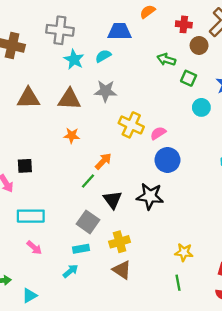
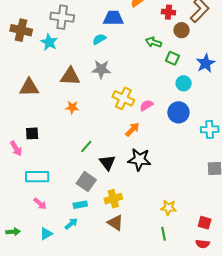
cyan star: (74, 59) -> (49, 42), moved
brown triangle: (28, 98) -> (29, 87), moved
blue circle: (167, 160) -> (178, 112), moved
orange arrow: (103, 161) -> (132, 129), moved
cyan triangle: (30, 296) -> (46, 234), moved

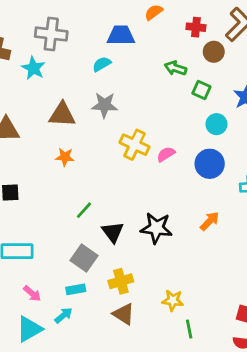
orange arrow: (132, 129) -> (210, 221), moved
pink arrow: (40, 204) -> (32, 294), moved
yellow star: (168, 208) -> (173, 300), moved
cyan triangle: (46, 234) -> (29, 329), size x1.5

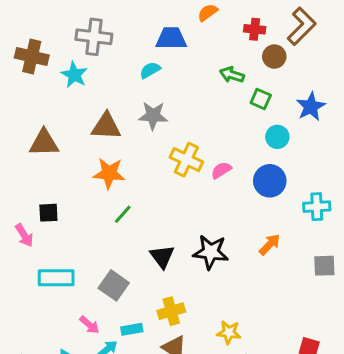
orange star: (65, 157) -> (109, 173), size x1.5
green line: (84, 210) -> (123, 214), moved
gray square: (84, 258) -> (114, 285), moved
cyan rectangle: (76, 289) -> (132, 329), moved
pink arrow: (32, 294) -> (89, 325), moved

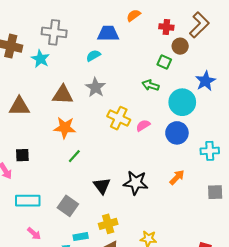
green arrow: (232, 75) -> (150, 85), moved
green square: (261, 99) -> (164, 62), moved
gray star: (153, 116) -> (95, 87), turned 30
cyan circle: (277, 137) -> (182, 102), size x1.6
pink arrow: (89, 325) -> (34, 233), moved

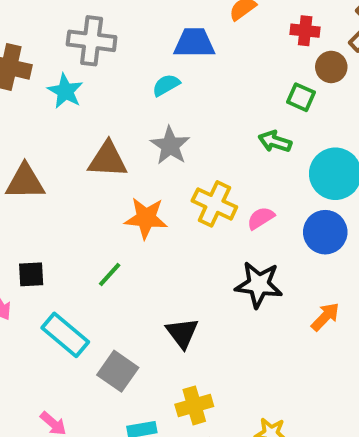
orange star: (65, 128) -> (146, 218), moved
green line: (74, 156) -> (110, 274), moved
black star: (136, 183) -> (259, 285), moved
cyan rectangle: (28, 201) -> (65, 335), moved, turned 40

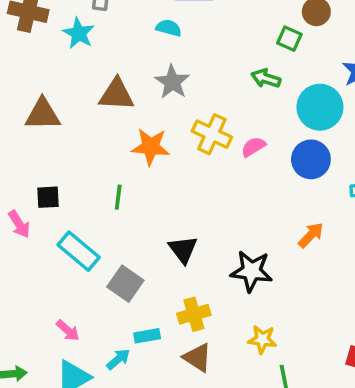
cyan semicircle: (166, 85) -> (169, 28), turned 45
green line: (110, 274) -> (118, 197), turned -35
black star: (259, 285) -> (251, 271), moved

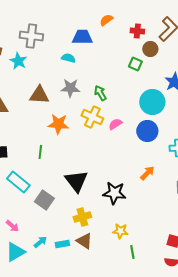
green arrow: (266, 78) -> (100, 93), moved, turned 42
gray star: (172, 82) -> (70, 88), turned -30
black triangle: (183, 249) -> (76, 181), size x1.4
cyan rectangle: (147, 336) -> (62, 244), moved

